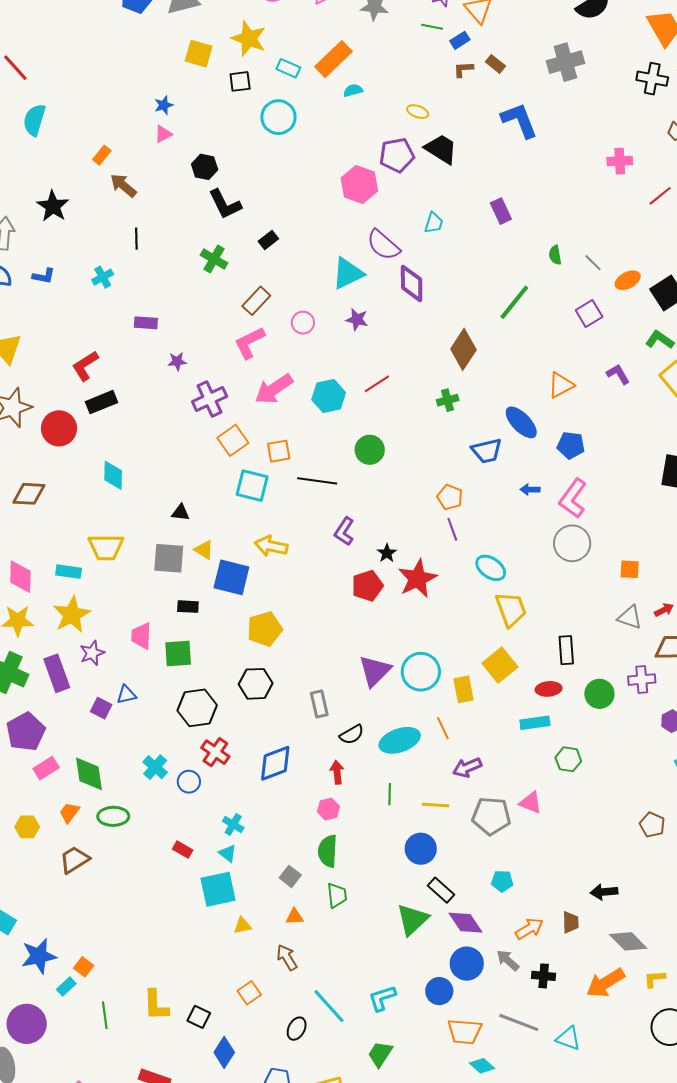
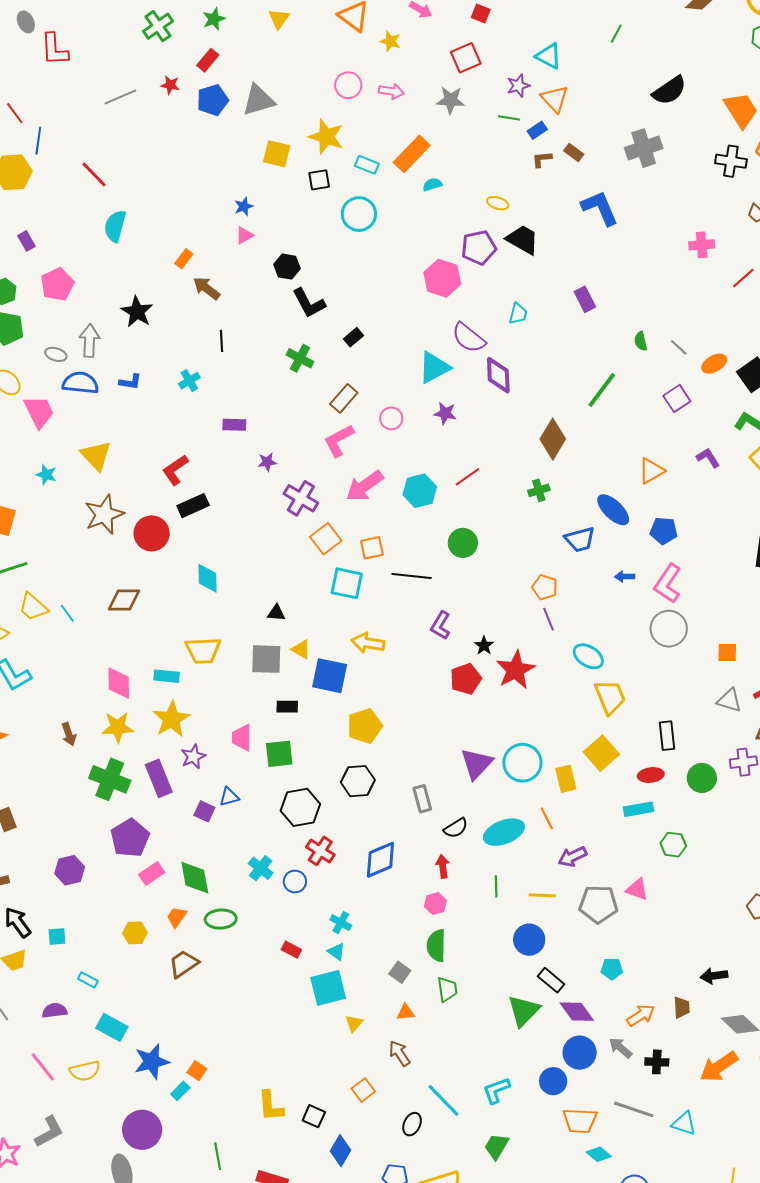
purple cross: (210, 399) -> (301, 498), turned -32
yellow triangle: (242, 926) -> (354, 1023), turned -36
green line: (105, 1015) -> (218, 1156), moved

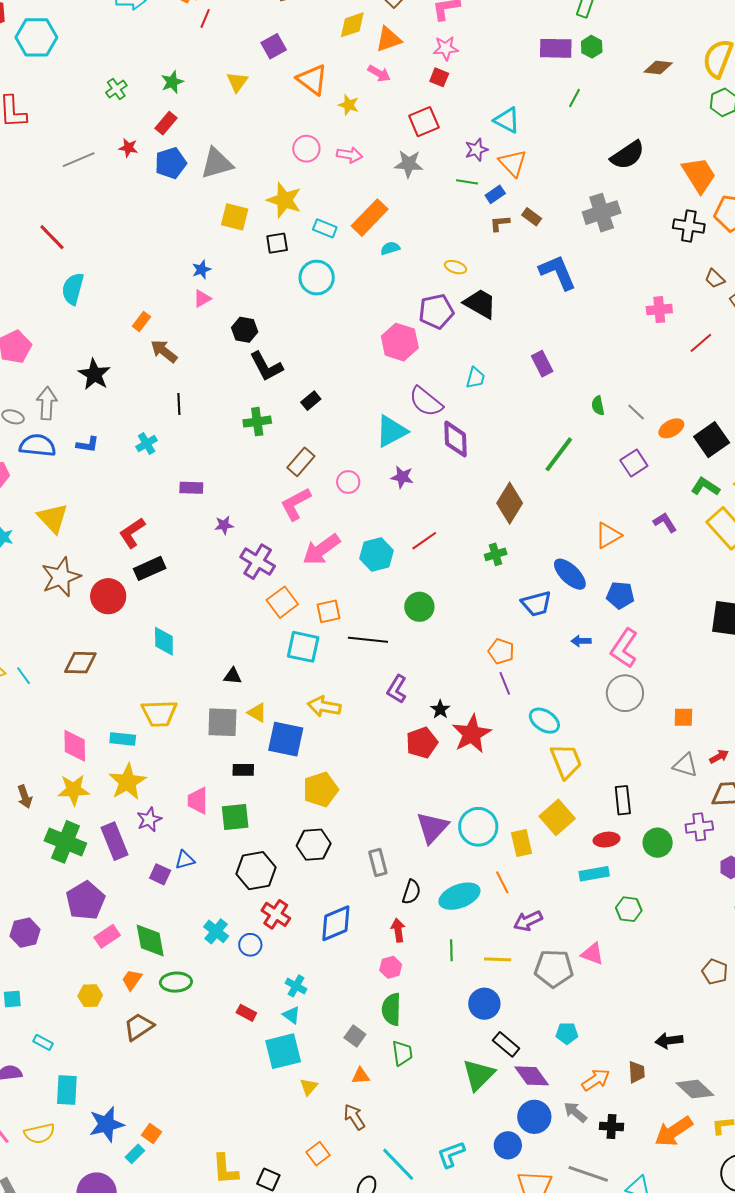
green cross: (158, 26) -> (116, 89), size x0.7
green cross: (300, 358) -> (257, 422), turned -36
black semicircle: (456, 828) -> (411, 892), turned -40
cyan rectangle: (112, 1027) -> (67, 1090), turned 64

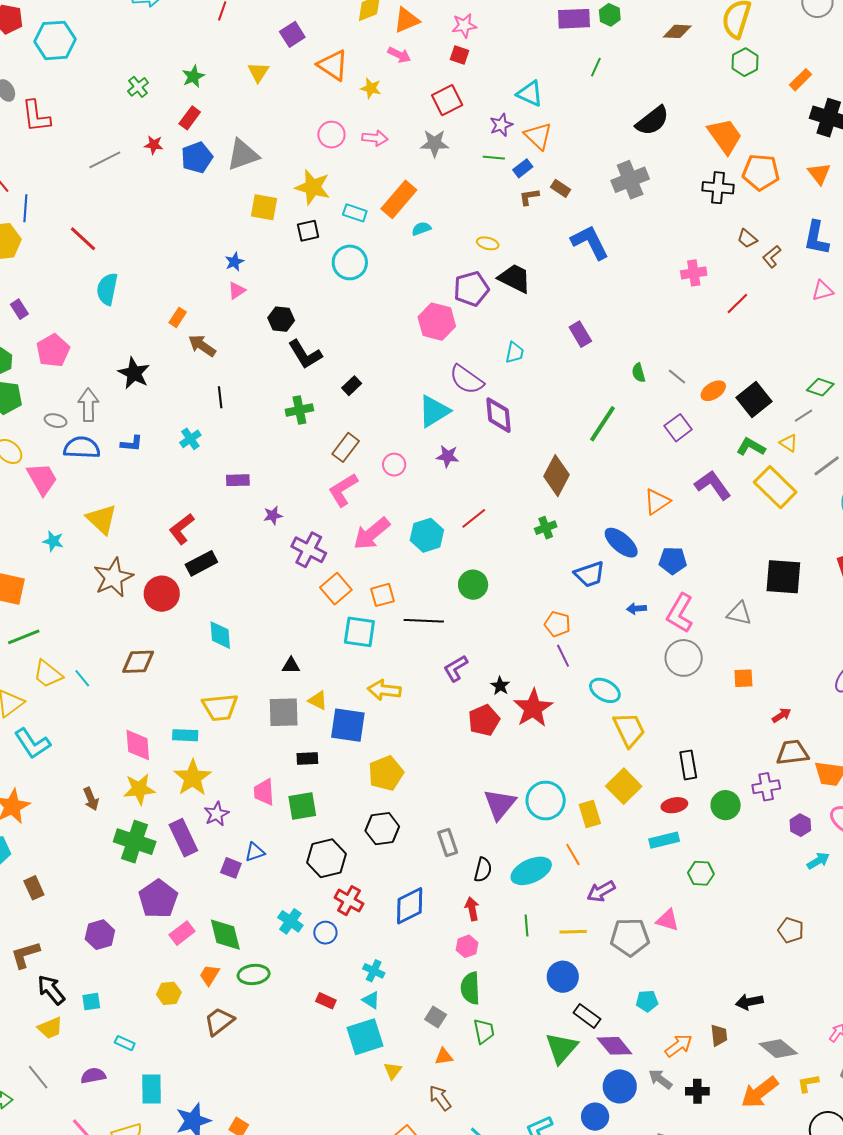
purple L-shape: (665, 522) -> (713, 485), size x1.5
purple L-shape: (397, 689) -> (456, 668), turned 32
gray triangle: (685, 765) -> (739, 613), moved

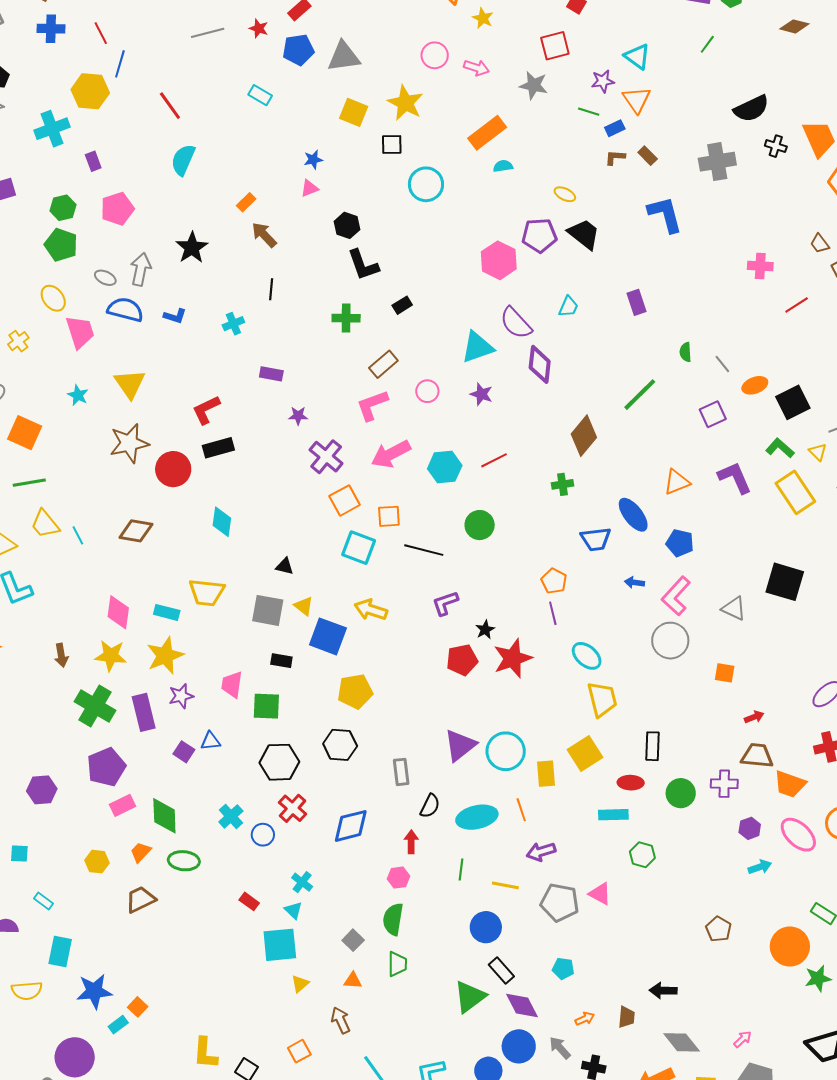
black cross: (718, 188) -> (776, 146), moved, size x0.7
cyan rectangle: (355, 213) -> (260, 95), moved
orange arrow: (679, 1046) -> (585, 1019), size x0.7

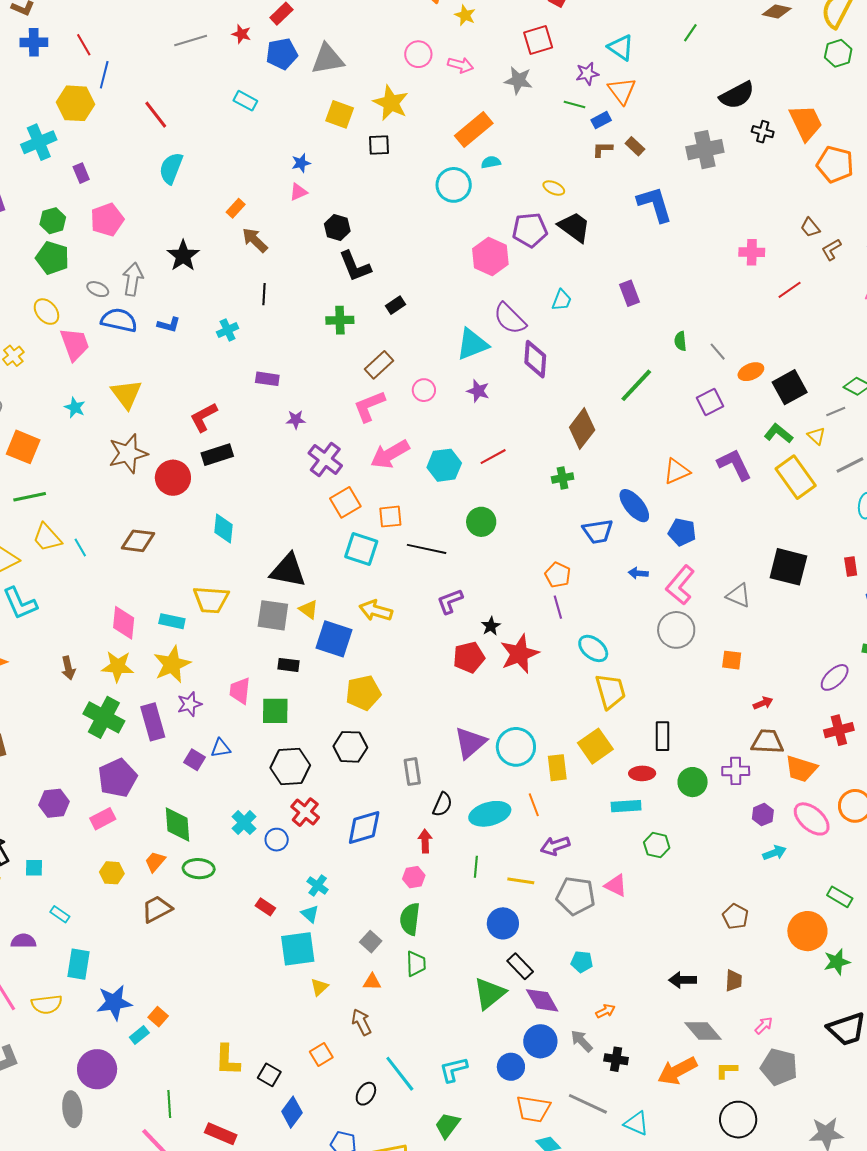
cyan circle: (426, 184) -> (454, 185), moved
black triangle: (285, 566) -> (288, 570), size x2.0
pink rectangle: (122, 805) -> (103, 819), moved
brown trapezoid: (626, 1017) -> (734, 981), moved

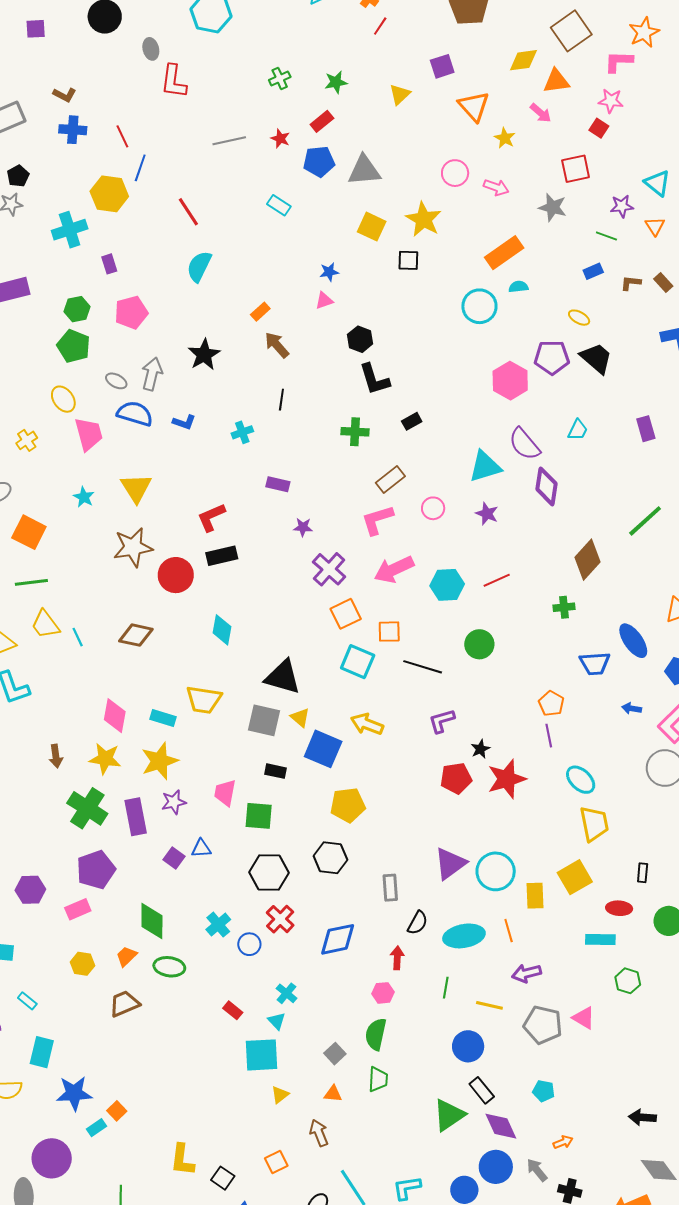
orange triangle: (622, 91) -> (655, 226), size x0.7
blue rectangle: (601, 120) -> (593, 271), moved
black rectangle: (663, 736) -> (643, 873), size x0.7

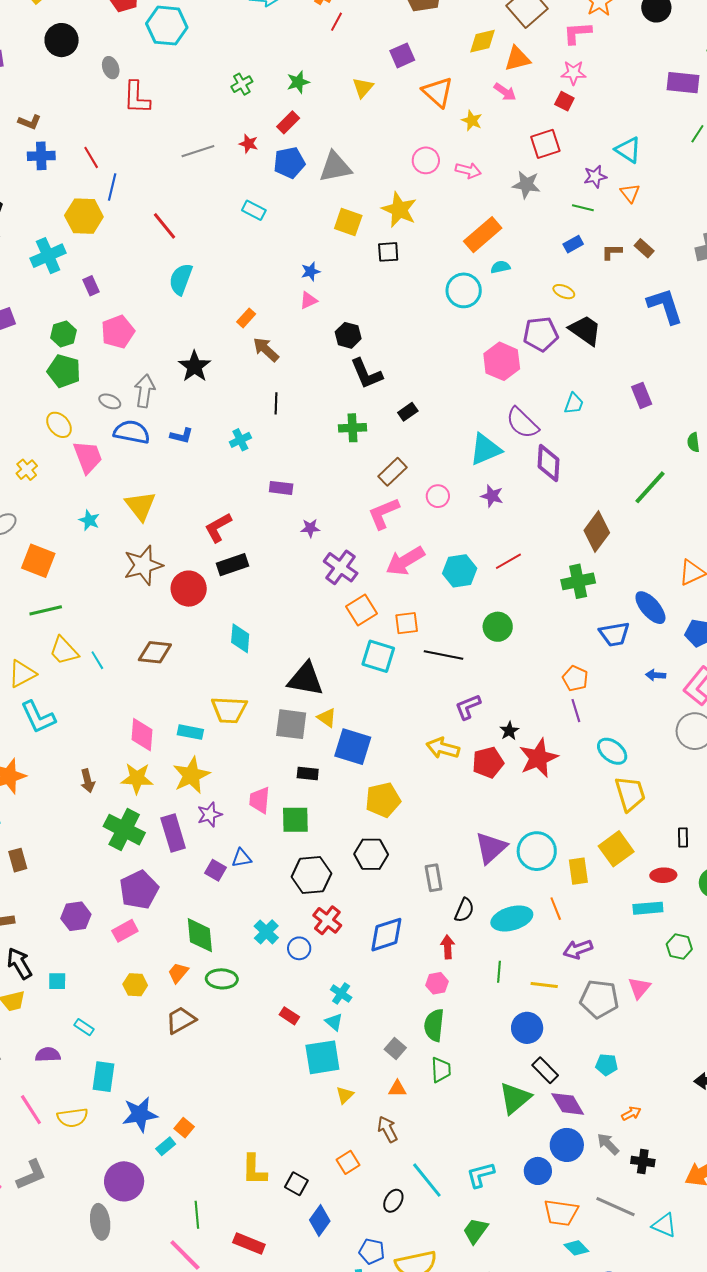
green cross: (564, 607) -> (578, 581), size x1.5
yellow arrow: (367, 724) -> (443, 748), moved
pink triangle: (584, 1018) -> (639, 988), turned 45

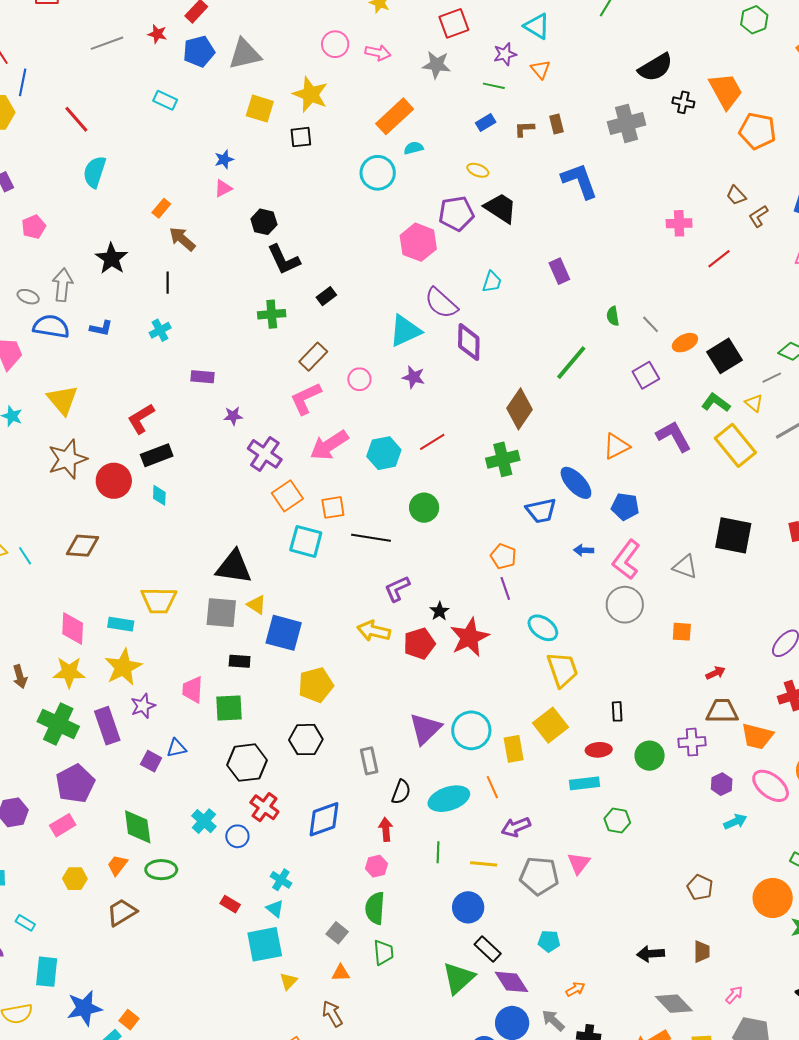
brown rectangle: (644, 248) -> (556, 124), turned 36
pink pentagon: (118, 332) -> (34, 227), size x0.7
black line: (276, 403) -> (168, 283), moved
cyan diamond: (240, 638) -> (159, 495), moved, size x0.7

